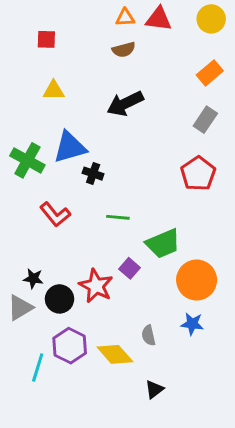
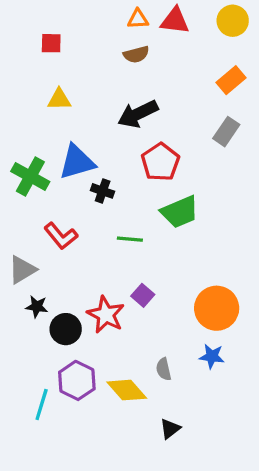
red pentagon: (198, 174) -> (160, 162), moved
green trapezoid: (163, 244) -> (180, 212), moved
gray triangle: (20, 308) -> (22, 270), moved

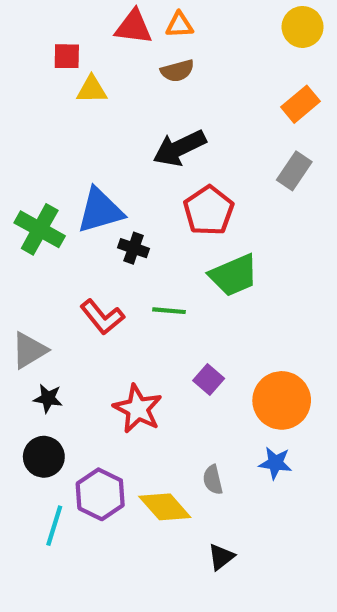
red triangle: (175, 21) -> (134, 27), moved
yellow triangle: (59, 99) -> (92, 90), moved
red L-shape: (61, 236) -> (102, 317), moved
purple square: (143, 295) -> (209, 380), moved
black circle: (66, 329) -> (44, 457), moved

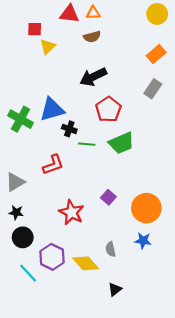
yellow triangle: (92, 90) -> (48, 46), turned -42
green line: (169, 311) -> (87, 144), moved
red L-shape: (102, 317) -> (53, 165), turned -70
black star: (48, 398) -> (16, 212), moved
cyan line: (54, 526) -> (28, 273), turned -60

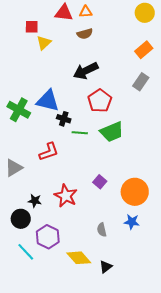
blue triangle: (52, 109) -> (48, 101), turned 30
black star: (16, 212) -> (35, 201), moved
yellow diamond: (86, 263) -> (79, 258), moved

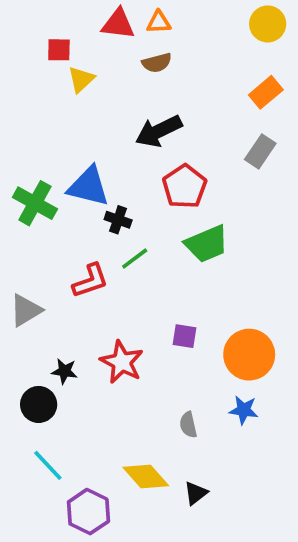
green line: (80, 133) -> (135, 259), moved, turned -42
purple square: (100, 182) -> (185, 336), turned -32
purple hexagon: (48, 237) -> (88, 512), moved

